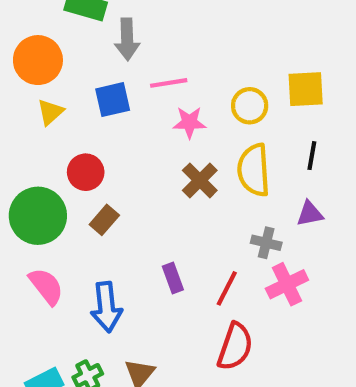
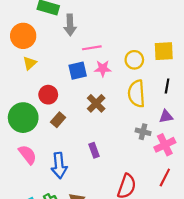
blue square: (113, 100) -> (78, 71), moved
brown cross: (200, 180) -> (96, 103), moved
pink cross: (287, 284) -> (165, 145), moved
red line: (227, 288) -> (165, 178), moved

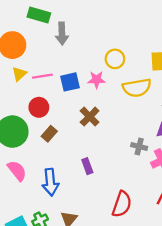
pink line: (92, 48) -> (42, 76), moved
yellow circle: (134, 60) -> (115, 59), moved
yellow semicircle: (136, 94) -> (137, 88), moved, turned -96

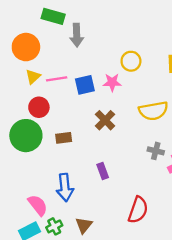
yellow semicircle: (137, 88) -> (153, 111), moved
red circle: (39, 107) -> (39, 107), moved
brown rectangle: (49, 134) -> (64, 138), turned 42
pink semicircle: (17, 171) -> (38, 205), moved

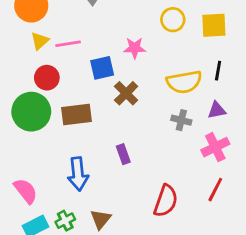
yellow circle: (131, 61) -> (173, 20), moved
blue square: (85, 85) -> (102, 68), moved
brown rectangle: (64, 138) -> (77, 114), size x1.5
gray cross: (156, 151) -> (181, 120), moved
pink semicircle: (38, 205) -> (26, 191), moved

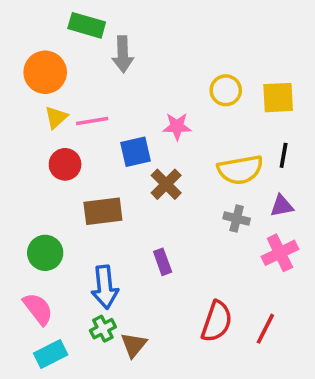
green circle: (31, 112) -> (45, 253), moved, size x0.7
red line: (215, 190) -> (265, 329), moved
green cross: (65, 221) -> (103, 329), moved

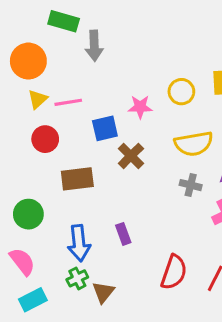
yellow circle: (226, 90) -> (181, 92), moved
purple rectangle: (163, 262) -> (123, 234), moved

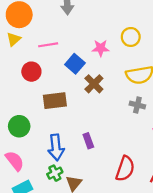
yellow triangle: (38, 99) -> (14, 39), moved
blue square: (105, 128) -> (75, 64), turned -36

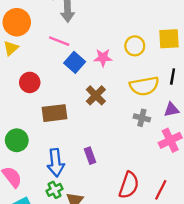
pink line: (48, 45) -> (59, 41), moved, turned 30
blue square: (75, 64) -> (75, 62), moved

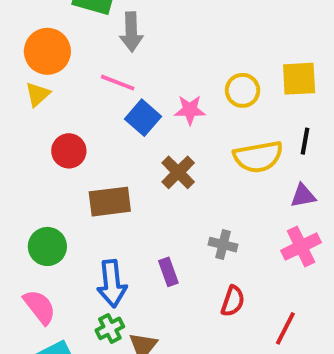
gray cross: (142, 118) -> (223, 245), moved
red semicircle: (129, 185) -> (233, 301), moved, size x0.7

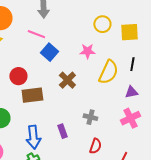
yellow circle: (243, 90) -> (102, 24), moved
pink star: (190, 110) -> (87, 51), moved
red circle: (69, 151) -> (18, 76), moved
yellow semicircle: (258, 157) -> (108, 72), turned -55

